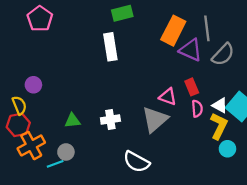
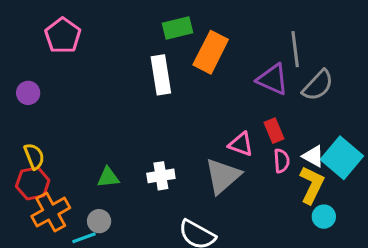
orange rectangle: (173, 31) -> (211, 52), moved
purple circle: (33, 85) -> (28, 93), moved

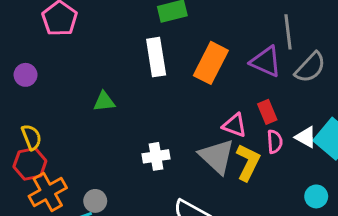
orange rectangle: (211, 52) -> (211, 63), moved
gray triangle: (223, 176) -> (217, 156), turned -36
green triangle: (108, 177) -> (104, 102), moved
yellow L-shape: (312, 185) -> (248, 162), moved

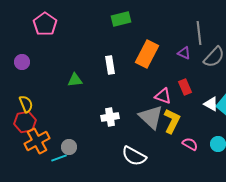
white rectangle: (156, 57) -> (110, 65), moved, size x0.7
purple triangle: (266, 62) -> (184, 53), size x0.6
pink semicircle: (275, 142) -> (190, 144), moved, turned -56

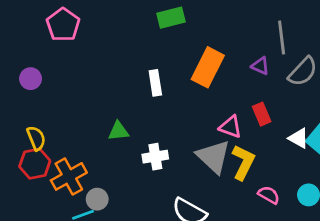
green triangle: (75, 80) -> (118, 131), moved
orange cross: (37, 141) -> (69, 176), moved

